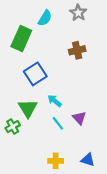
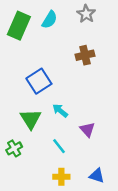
green rectangle: (21, 39) -> (19, 26), moved
cyan line: (58, 123) -> (59, 146), moved
green cross: (13, 127) -> (14, 148), moved

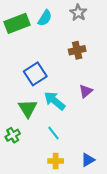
green rectangle: (19, 26) -> (17, 23), turned 45
cyan arrow: (60, 111) -> (55, 101), size x1.5
purple triangle: (87, 130) -> (86, 91), moved, turned 32
blue triangle: (97, 176) -> (88, 160), turned -48

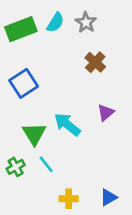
gray star: (78, 13) -> (86, 22), moved
brown cross: (77, 50) -> (95, 62), turned -35
blue square: (35, 74) -> (24, 83), moved
cyan line: (54, 133) -> (46, 164), moved

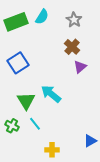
gray star: (86, 22) -> (74, 20), moved
purple triangle: (106, 113) -> (80, 67), moved
green cross: (16, 167) -> (12, 126), turned -32
blue triangle: (108, 197) -> (90, 141), moved

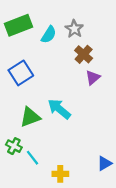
cyan semicircle: (42, 17) -> (49, 35), moved
gray star: (74, 20) -> (74, 29), moved
green triangle: (26, 101) -> (30, 117), turned 42
cyan line: (35, 124) -> (32, 158), moved

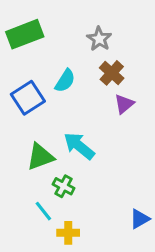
cyan semicircle: (49, 35) -> (65, 81), moved
green cross: (14, 146) -> (64, 186), moved
yellow cross: (60, 174) -> (68, 233), moved

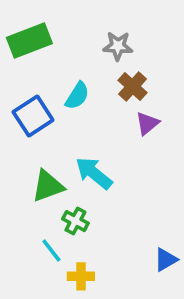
gray star: (99, 39) -> (118, 46), turned -30

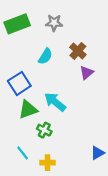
gray star: (118, 46) -> (54, 23), moved
blue square: (33, 116) -> (19, 83), moved
cyan line: (51, 251) -> (23, 153), moved

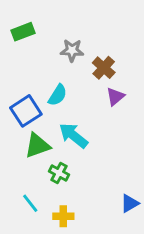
gray star: (54, 23) -> (72, 50), moved
green rectangle: (17, 24) -> (23, 32), size x0.7
cyan semicircle: (45, 56) -> (58, 95), moved

